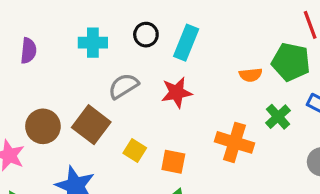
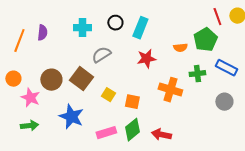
green pentagon: (291, 62) -> (205, 40), turned 30
red star: (177, 93) -> (146, 59), moved
green cross: (278, 117) -> (197, 74), turned 35

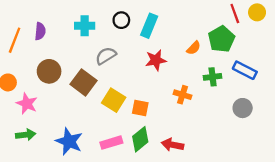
orange semicircle: (180, 48) -> (194, 48), turned -40
brown circle: (51, 80) -> (49, 71), moved
orange cross: (170, 90) -> (183, 95), size x0.7
yellow square: (108, 95) -> (114, 100), size x1.5
blue star: (71, 117) -> (69, 141), moved

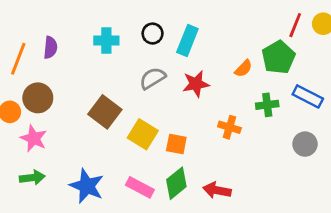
red line: (235, 13) -> (295, 25), turned 42
gray semicircle: (106, 56) -> (153, 78), moved
brown circle: (49, 71) -> (38, 98), moved
pink rectangle: (111, 143) -> (140, 187), turned 45

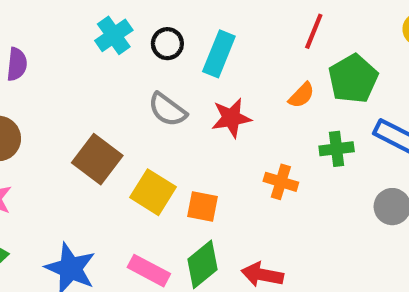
red line: (295, 25) -> (314, 31), moved
cyan cross: (106, 41) -> (114, 35), moved, turned -35
gray semicircle: (153, 78) -> (167, 110), turned -112

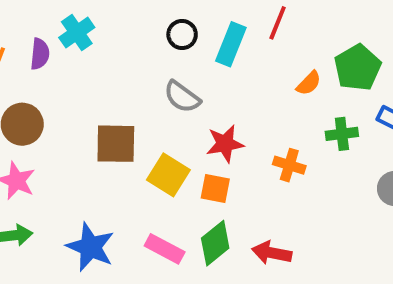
red line: (314, 31) -> (278, 23), moved
cyan cross: (114, 35) -> (77, 33), moved
red star: (231, 118) -> (225, 144), moved
brown square: (97, 159) -> (116, 144), turned -36

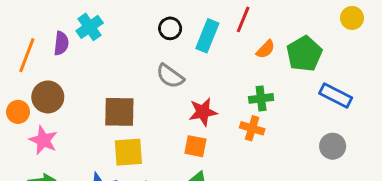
orange semicircle: (309, 83) -> (266, 49), moved
green cross: (342, 134) -> (261, 98), moved
yellow square: (168, 175) -> (128, 152), moved, turned -36

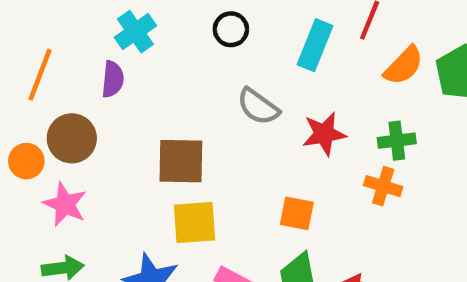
black circle: (170, 28) -> (231, 29), moved
purple semicircle: (61, 43) -> (113, 79), moved
orange semicircle: (266, 49) -> (404, 66), size x1.4
red star: (203, 112) -> (324, 134), moved

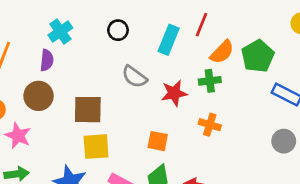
brown circle: (72, 138) -> (39, 96), moved
green cross: (397, 141) -> (210, 81), moved

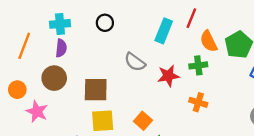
black circle: (118, 30) -> (105, 23), moved
cyan cross: (60, 32) -> (60, 24), moved, turned 30
orange semicircle: (222, 52) -> (209, 41), turned 110
orange square: (158, 141) -> (143, 121), moved, turned 30

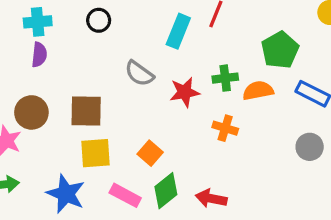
orange semicircle: (209, 41) -> (258, 91), moved, turned 105
brown circle: (54, 78) -> (31, 112), moved

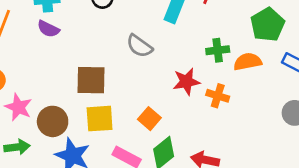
purple semicircle: (39, 55) -> (48, 29), turned 110
red star: (185, 92) -> (186, 82), moved
brown circle: (31, 112) -> (53, 121), moved

